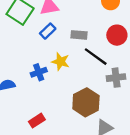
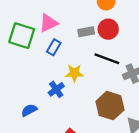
gray rectangle: (79, 35) -> (86, 32), moved
red circle: (117, 35) -> (108, 29), moved

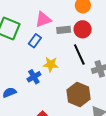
pink triangle: (49, 23) -> (43, 19), moved
black line: (107, 59) -> (79, 54), turned 40

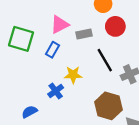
red circle: (83, 29) -> (115, 26), moved

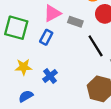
gray rectangle: (84, 34) -> (75, 22), turned 32
yellow star: (73, 75) -> (24, 67), moved

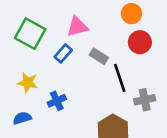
gray rectangle: (75, 22) -> (99, 56), moved

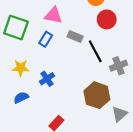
pink triangle: (77, 27) -> (53, 15), turned 36

